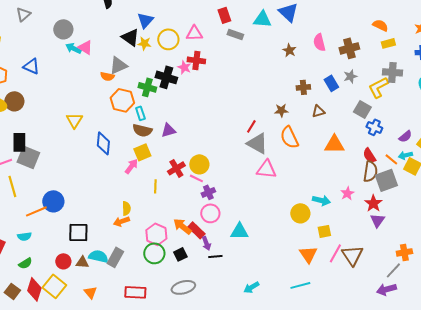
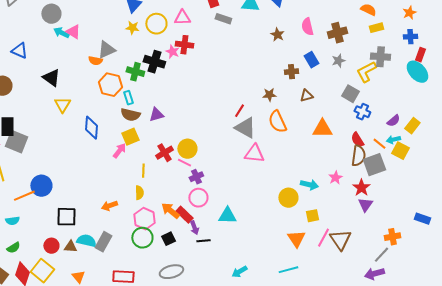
black triangle: (130, 37) -> (51, 78), moved
blue rectangle: (331, 83) -> (311, 60), moved
yellow semicircle: (126, 208) -> (139, 193), moved

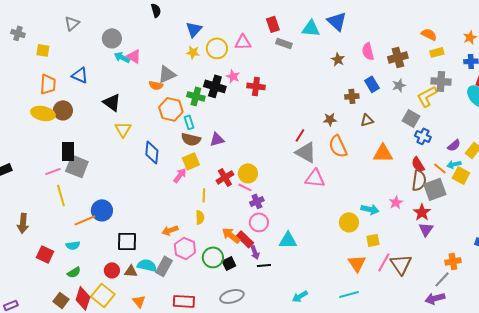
red cross: (184, 45) -> (256, 86), moved
pink hexagon: (144, 219) -> (185, 248), moved
green circle: (142, 238) -> (213, 257), moved

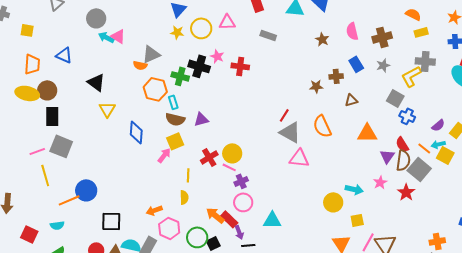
gray rectangle: (284, 43) -> (268, 35), moved
brown star: (330, 119) -> (316, 86), moved
black rectangle: (68, 151) -> (52, 116), moved
gray square: (435, 189) -> (419, 169), turned -30
purple triangle: (426, 229) -> (387, 156), moved

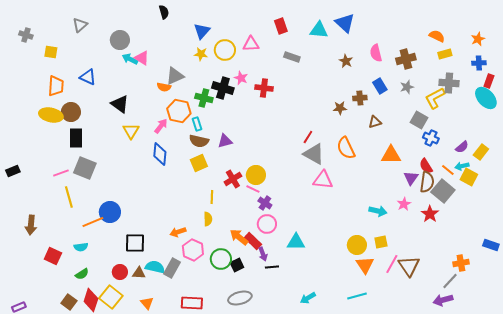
pink arrow: (164, 155) -> (161, 126), moved
purple cross: (241, 181) -> (265, 203), turned -32
yellow circle: (333, 202) -> (357, 245), moved

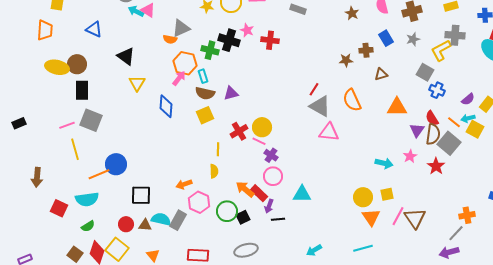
orange trapezoid: (56, 86) -> (45, 30), moved
pink arrow: (161, 126) -> (179, 78), moved
cyan semicircle: (81, 247) -> (87, 199), size x1.6
purple arrow: (263, 254) -> (269, 206), turned 40

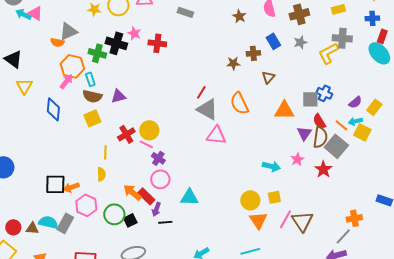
gray square: (425, 72) -> (310, 99), moved, turned -30
brown triangle: (381, 74) -> (268, 77), turned -32
black square: (141, 195) -> (55, 184), moved

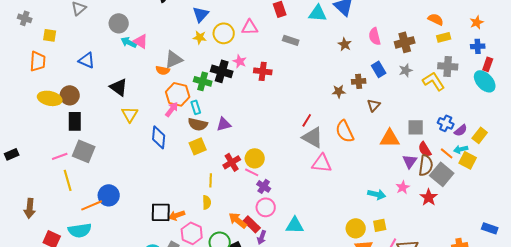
yellow L-shape: (328, 53) -> (434, 81), turned 85
blue cross: (324, 93) -> (446, 123), moved

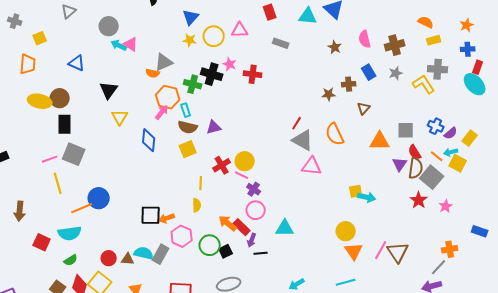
yellow square: (50, 35) -> (40, 38), turned -32
black triangle: (119, 87) -> (109, 90), turned 30
pink star: (403, 187) -> (446, 206), moved
yellow square: (380, 225) -> (356, 191), moved

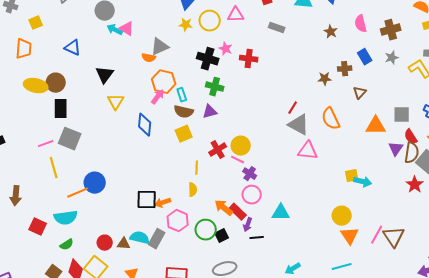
green cross: (193, 84) -> (215, 87), moved

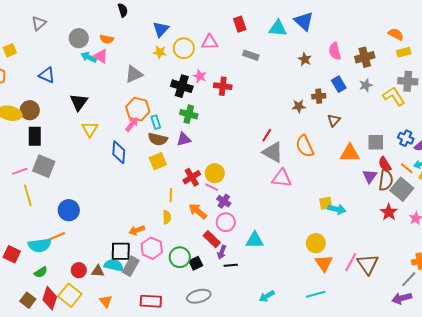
orange semicircle: (149, 58) -> (107, 39), moved
orange line: (78, 193) -> (55, 237), moved
black square: (147, 200) -> (121, 251), moved
orange arrow: (224, 208) -> (198, 211), moved

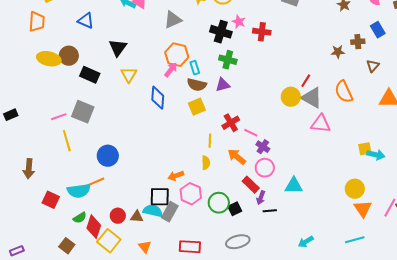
black rectangle: (35, 136) -> (90, 75), moved, turned -66
yellow circle: (215, 173) -> (291, 97), moved
red diamond: (50, 298) -> (94, 227), moved

